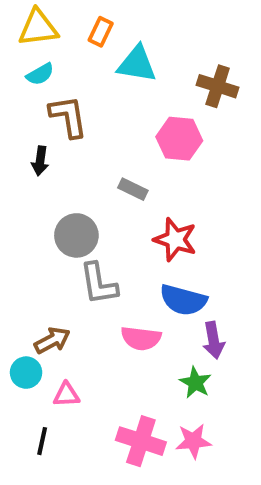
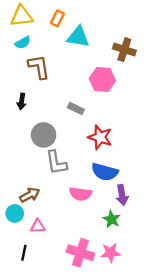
black arrow: (40, 161) -> (22, 101), moved

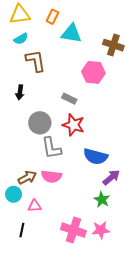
red star: (100, 137) -> (73, 125), moved
pink semicircle: (80, 194) -> (51, 176), moved
purple arrow: (122, 195) -> (111, 177), turned -120

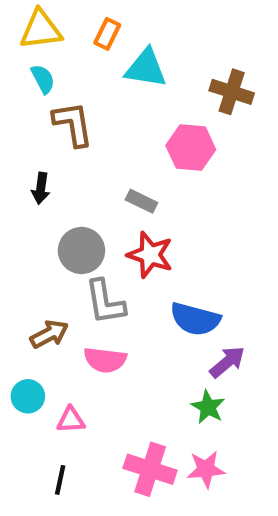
cyan semicircle: (21, 39) -> (43, 79), turned -88
brown arrow: (27, 177) -> (49, 334), moved
black line: (22, 230) -> (60, 480), moved

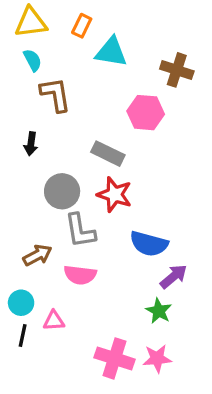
gray rectangle: (142, 201) -> (108, 154), size x1.4
black line: (60, 480) -> (23, 336), moved

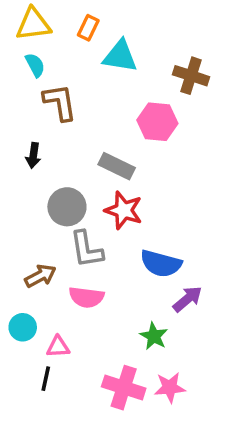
green star: (159, 311) -> (154, 336), moved
black line: (23, 336) -> (46, 379), moved

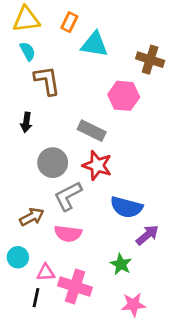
gray L-shape: (86, 249) -> (68, 196), turned 72
pink cross: (124, 388) -> (75, 286), moved

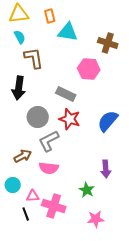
orange rectangle: (69, 22) -> (50, 16), turned -40
black arrow: (26, 122) -> (19, 88), size x1.6
blue semicircle: (126, 207) -> (108, 121), moved, turned 115
purple arrow: (147, 235) -> (106, 169), turned 126
black line: (36, 298) -> (26, 214), turned -32

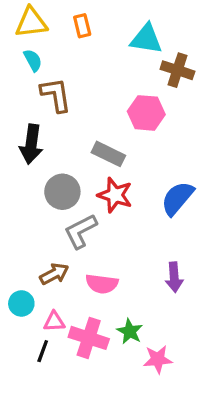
cyan triangle: (68, 32) -> (146, 39), moved
brown arrow: (23, 156) -> (54, 274), moved
pink semicircle: (49, 168) -> (102, 284), moved
green star: (87, 190) -> (130, 331), moved
black line: (26, 214) -> (43, 351), turned 40

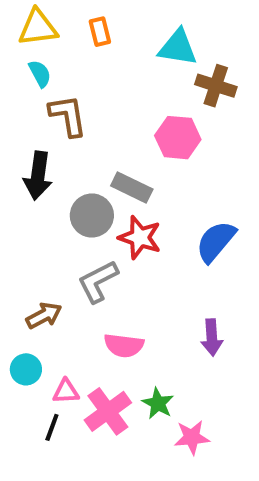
gray circle: (62, 192) -> (92, 216), moved
brown arrow: (54, 274) -> (44, 315), moved
pink cross: (89, 338) -> (108, 411), turned 36

